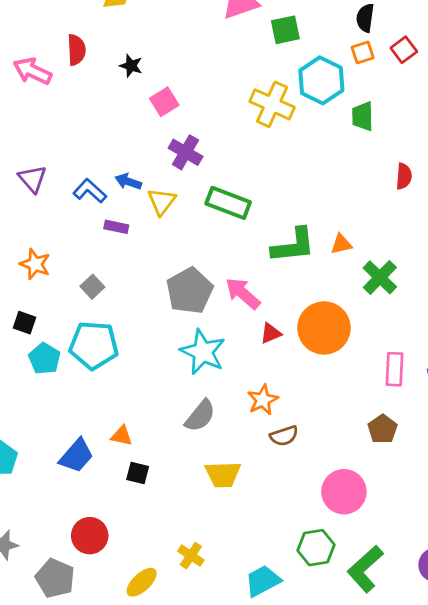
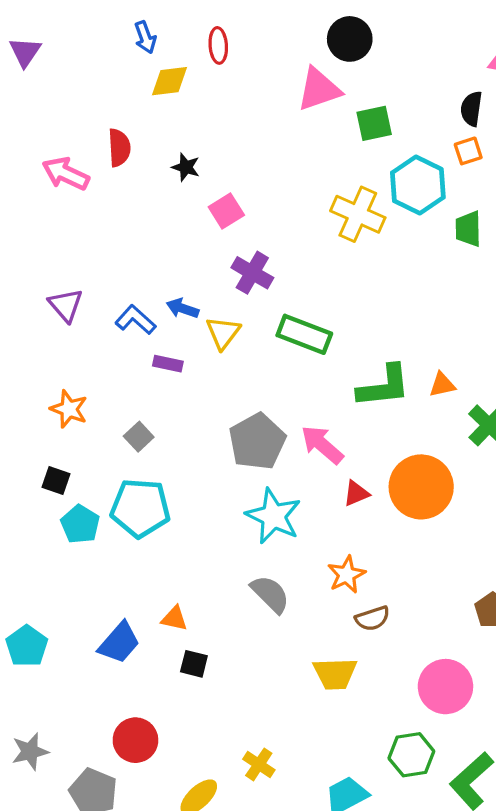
gray semicircle: (200, 416) -> (270, 594), turned -84
yellow trapezoid: (223, 474) -> (335, 674), moved

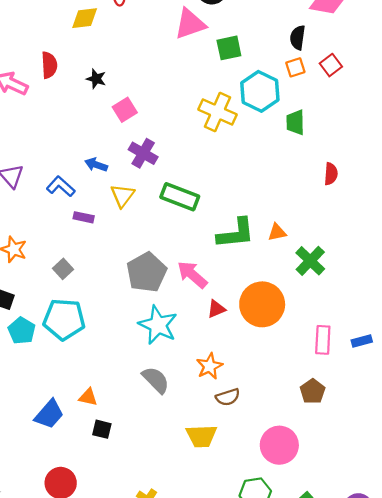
blue arrow: (183, 308) -> (96, 165), moved

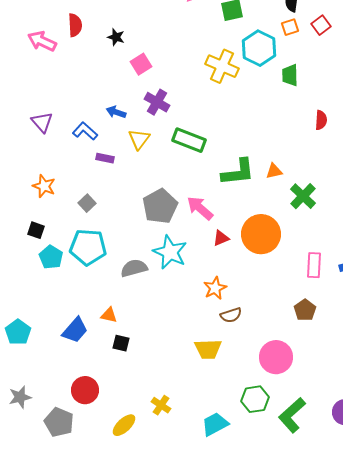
gray semicircle: (156, 380) -> (134, 268), moved, turned -60

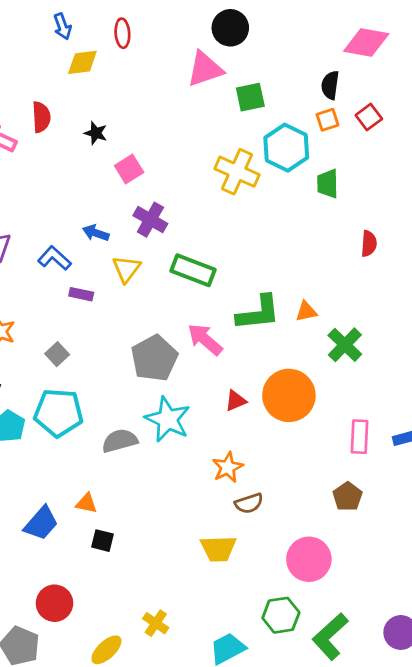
pink arrow: (200, 208) -> (205, 339), moved

